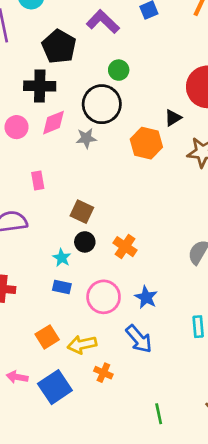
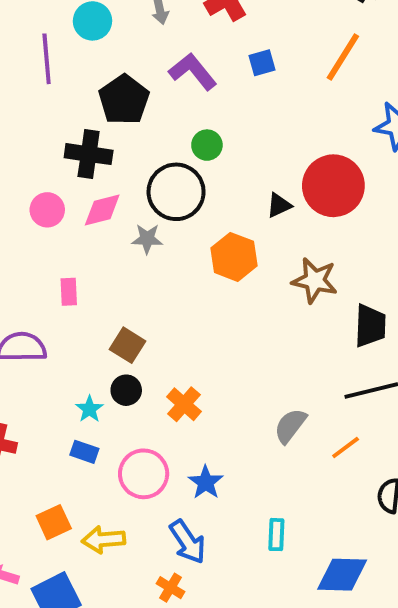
black triangle: (173, 118) -> (279, 205), moved
orange cross: (103, 373) -> (171, 588), moved

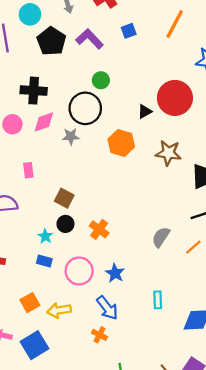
black pentagon: (124, 100) -> (51, 41), moved

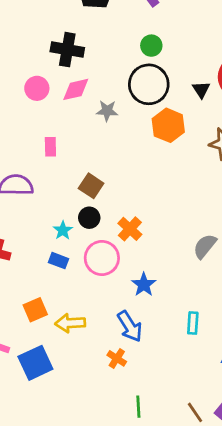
black circle: (85, 108) -> (149, 84), moved
black triangle: (145, 112) -> (201, 90), turned -40
pink circle: (79, 271) -> (102, 258), moved

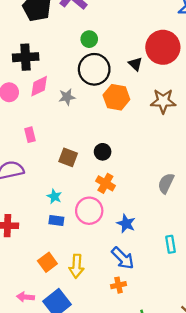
black circle: (89, 218) -> (103, 152), moved
yellow arrow: (70, 323) -> (77, 266), turned -70
orange cross: (117, 358) -> (119, 285), turned -32

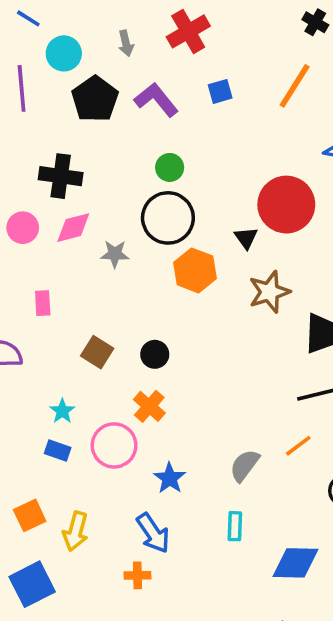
black triangle: (135, 64) -> (246, 238), moved
brown star: (163, 101) -> (269, 292), turned -30
gray semicircle: (166, 183) -> (245, 465), moved

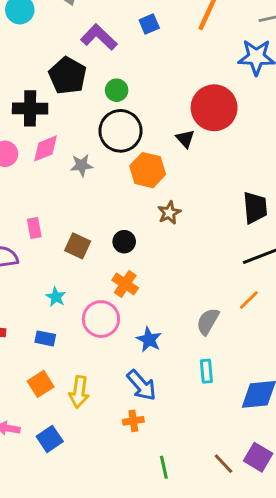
black pentagon: (95, 99) -> (68, 76), moved
brown star: (269, 292) -> (169, 213), moved, size x0.7
pink rectangle: (43, 303) -> (34, 228), moved
blue rectangle: (58, 451) -> (45, 338), moved
blue square: (32, 584) -> (50, 439), size x0.7

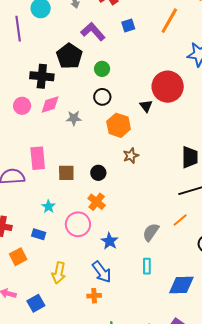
black circle: (120, 131) -> (102, 97), size x0.6
pink rectangle: (34, 228) -> (38, 158), size x1.6
brown square: (78, 246) -> (66, 173), turned -30
orange square: (41, 384) -> (18, 257), moved

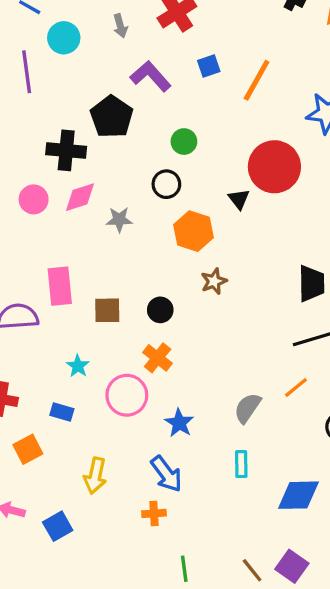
orange line: (169, 21) -> (257, 80), moved
green circle: (102, 69) -> (184, 142), moved

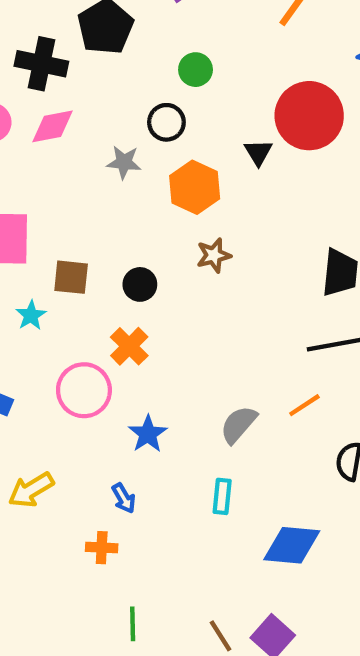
gray star: (119, 220) -> (124, 162), moved
cyan star: (78, 366) -> (31, 315), moved
blue arrow: (166, 474) -> (124, 498), size x0.6
yellow arrow: (95, 476) -> (31, 490), turned 40

